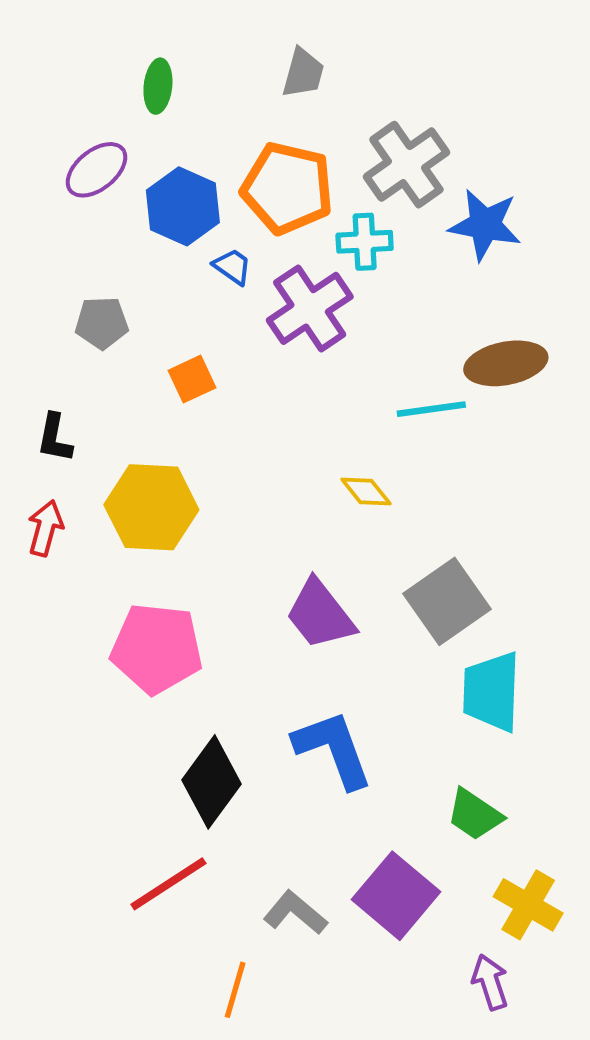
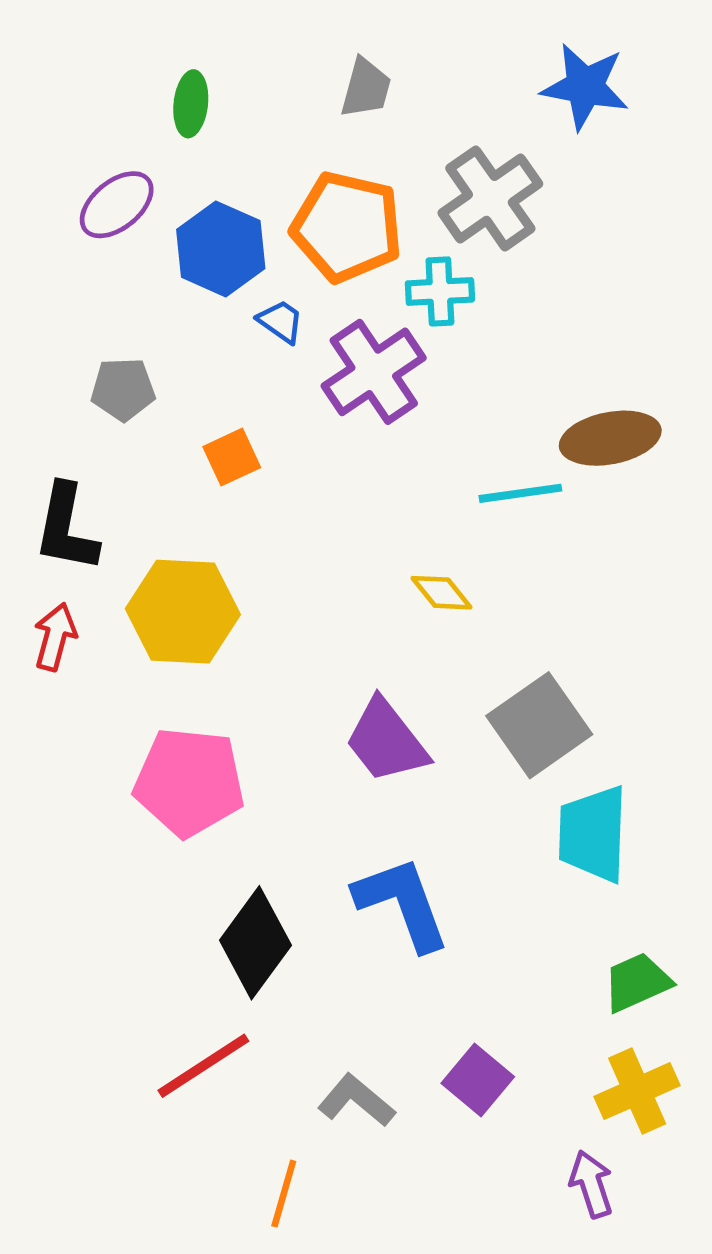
blue star: (485, 225) -> (585, 86), moved
black L-shape: (55, 438) -> (66, 528), size x1.5
green trapezoid: (474, 815) -> (637, 982), moved, turned 122
purple square: (396, 896) -> (478, 1080), size x0.7
yellow cross: (528, 905) -> (637, 1091), turned 36

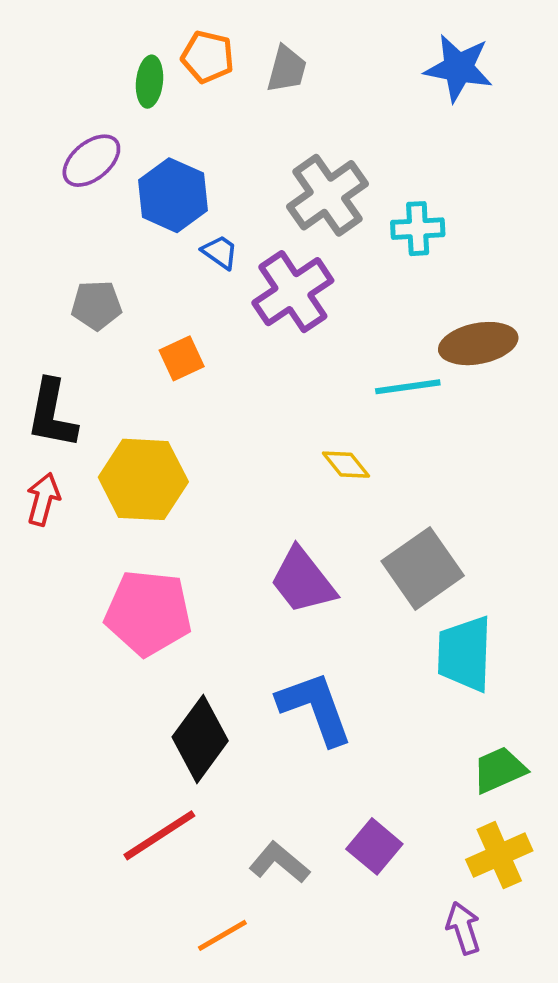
gray cross: (490, 198) -> (327, 195), moved
orange pentagon: (347, 227) -> (208, 57), moved, size x0.6
cyan cross: (440, 291) -> (418, 229), moved
orange line: (284, 1194) -> (222, 935), turned 44

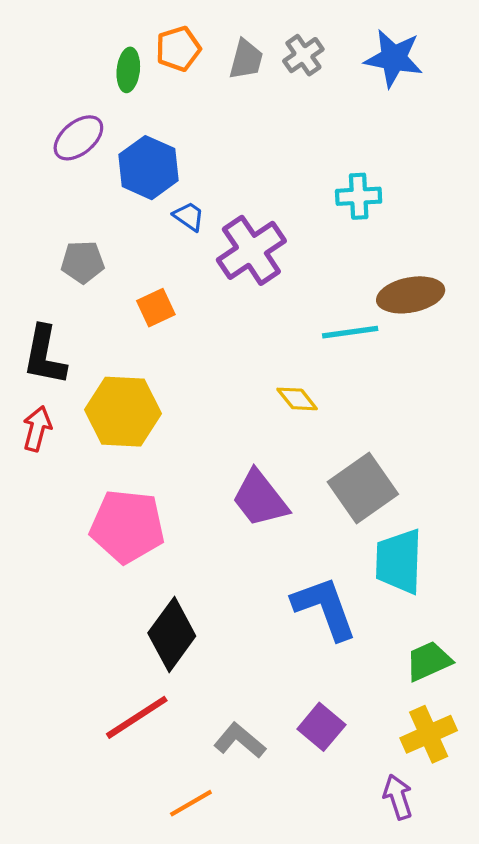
orange pentagon: (208, 57) -> (178, 49), turned -30
gray cross: (327, 195) -> (303, 55), moved, size x0.6
blue L-shape: (315, 708) -> (325, 608), moved

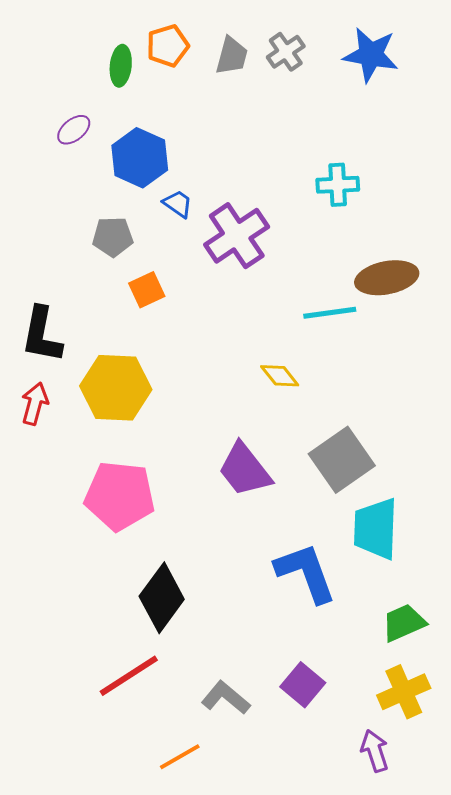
purple ellipse: (78, 138) -> (74, 130), size x0.7
gray pentagon: (83, 262) -> (113, 237), moved

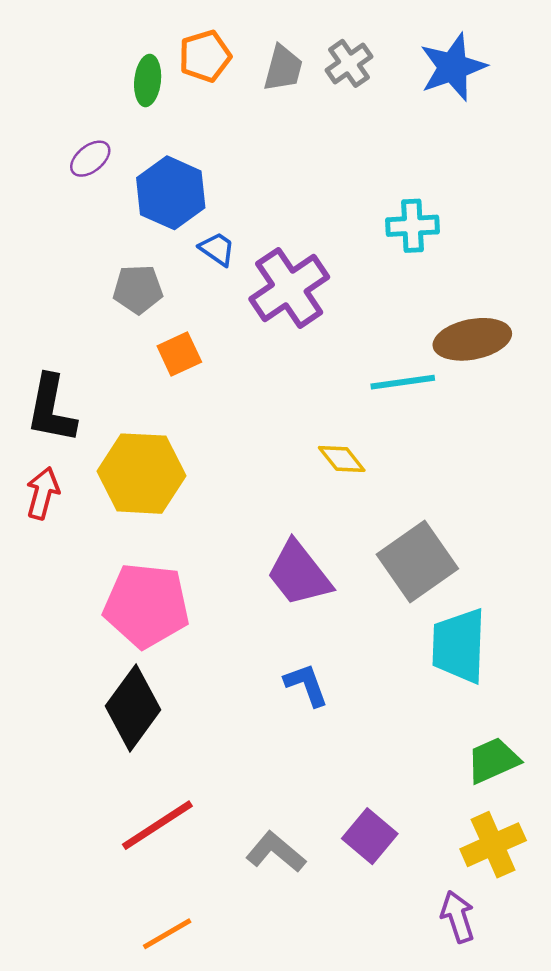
blue star: (371, 55) -> (453, 67), turned -30
blue L-shape: (306, 573) -> (306, 685), moved, size x0.6
black diamond: (162, 598) -> (133, 708), moved
orange line: (180, 757) -> (167, 934), moved

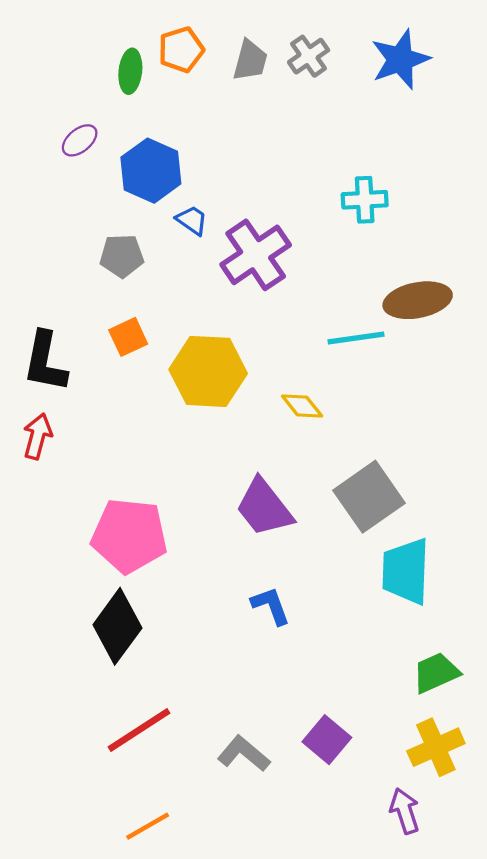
orange square: (179, 354) -> (128, 337), moved
yellow hexagon: (141, 474) -> (208, 371), moved

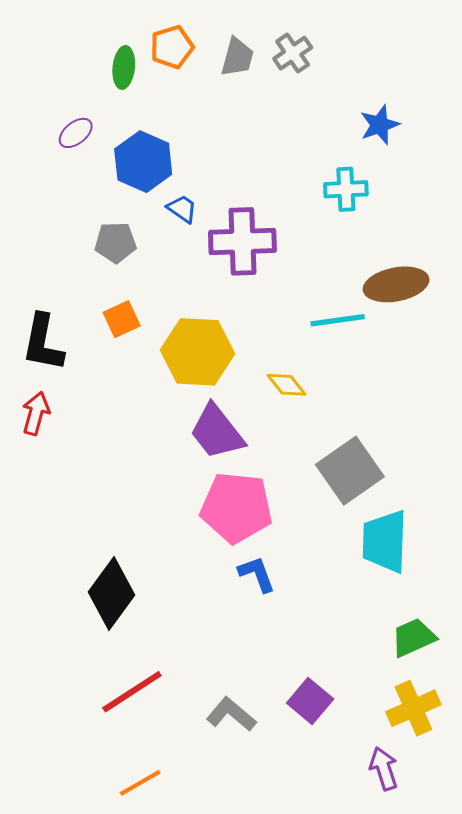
blue star: (400, 59) -> (380, 125), moved, size x0.7
purple cross: (256, 255) -> (242, 241), turned 32
purple trapezoid: (264, 508) -> (217, 432), moved
pink pentagon: (129, 536) -> (236, 508), moved

